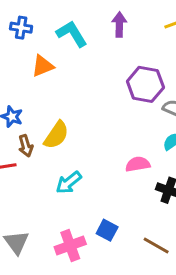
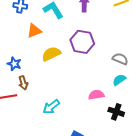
purple hexagon: (145, 84) -> (82, 42), moved
yellow semicircle: (56, 135) -> (51, 54), moved, turned -150

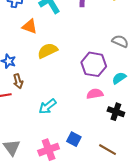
orange triangle: (34, 31) -> (30, 26), turned 42
purple hexagon: (82, 42) -> (94, 64), moved
gray semicircle: (120, 59) -> (120, 41), moved

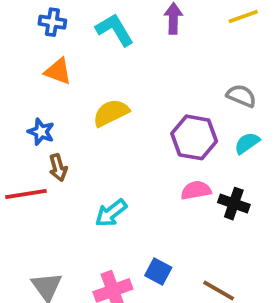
orange triangle: (30, 26) -> (58, 71), moved
cyan semicircle: (119, 78) -> (247, 143), moved
black cross: (116, 112) -> (234, 204), moved

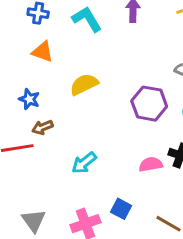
brown arrow: (58, 168) -> (43, 127), turned 84
pink semicircle: (196, 190) -> (151, 164), moved

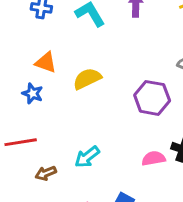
orange triangle: (43, 52) -> (46, 62), moved
brown arrow: (43, 127) -> (46, 173), moved

